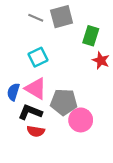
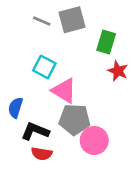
cyan square: (38, 57) -> (44, 67), turned -36
pink triangle: (36, 89) -> (64, 91), moved

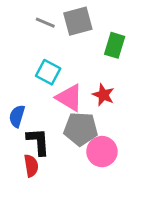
red star: (118, 71) -> (103, 95), moved
black L-shape: (35, 131) -> (38, 142), turned 64
red semicircle: (42, 154) -> (31, 166), moved, turned -108

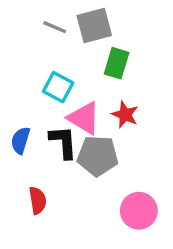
green rectangle: (115, 45) -> (117, 63), moved
black L-shape: (38, 142) -> (63, 142), moved
pink circle: (102, 152) -> (139, 211), moved

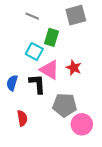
gray square: (94, 25) -> (76, 15), moved
green rectangle: (117, 63) -> (52, 37), moved
gray pentagon: (98, 156) -> (65, 105), moved

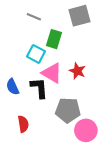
blue semicircle: (12, 83) -> (13, 87), turned -42

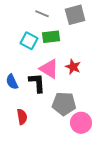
gray line: (34, 17) -> (42, 14), moved
green rectangle: (54, 39) -> (51, 37), turned 66
cyan square: (36, 54) -> (29, 41), moved

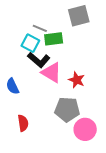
gray line: (42, 14) -> (40, 28), moved
red star: (73, 67) -> (77, 80), moved
black L-shape: (37, 83) -> (39, 60), moved, turned 135

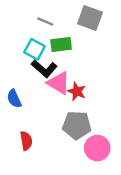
gray square: (79, 16) -> (90, 18), turned 35
gray line: (40, 28) -> (45, 22), moved
red star: (77, 80) -> (77, 91), moved

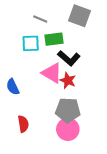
cyan square: (35, 49) -> (31, 43), turned -30
black L-shape: (44, 69) -> (69, 58), moved
pink circle: (97, 148) -> (68, 129), moved

